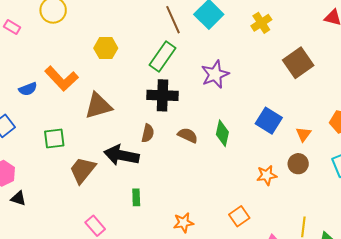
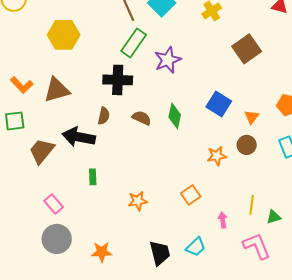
yellow hexagon: (106, 48) -> (64, 35), size x1.4
green rectangle: (162, 56) -> (134, 43), moved
orange L-shape: (62, 79) -> (22, 85), moved, size x0.7

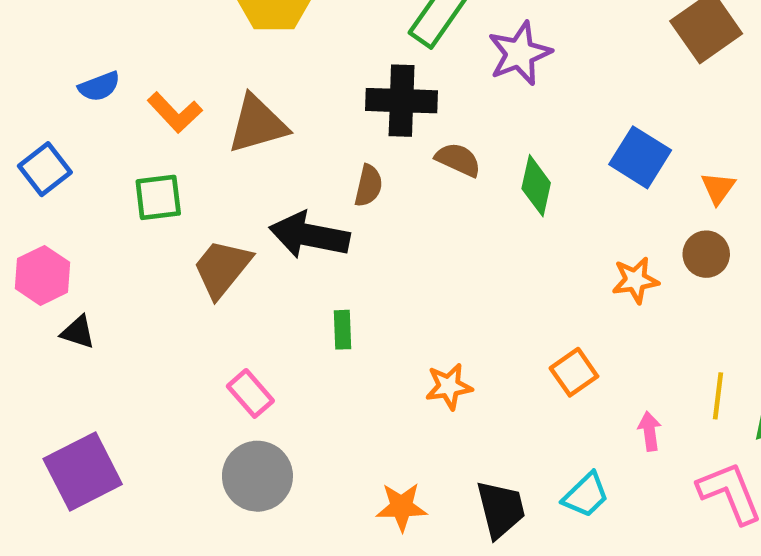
brown semicircle: (142, 118) -> (458, 160), moved
orange star: (102, 252) -> (402, 507), moved

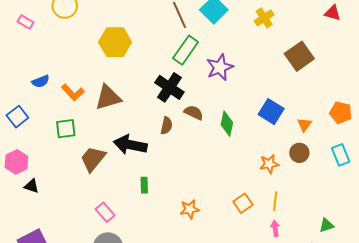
black cross: (402, 101) -> (169, 87), turned 32
brown semicircle: (368, 186) -> (166, 126), moved
yellow line: (718, 396) -> (275, 201), moved

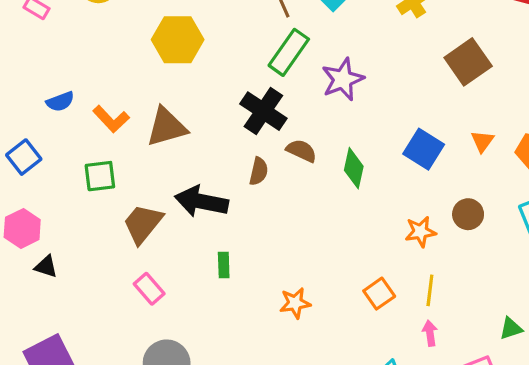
orange triangle: (304, 125) -> (482, 141), moved
pink rectangle: (105, 212) -> (149, 289), moved

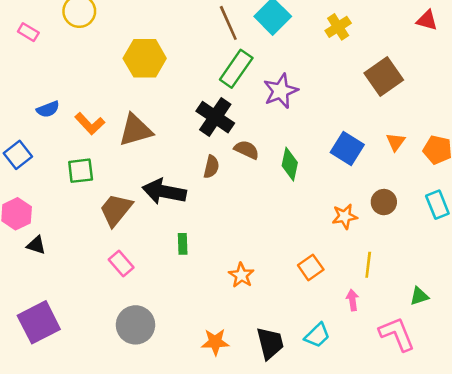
yellow line: (430, 290) -> (368, 265), moved
orange star: (295, 303) -> (241, 275), turned -30

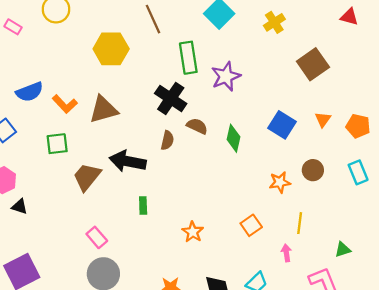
brown line: (228, 23) -> (153, 19), moved
green rectangle: (236, 69) -> (188, 58), turned -44
blue semicircle: (48, 109) -> (30, 92), size x1.4
pink rectangle: (121, 263) -> (97, 237), moved

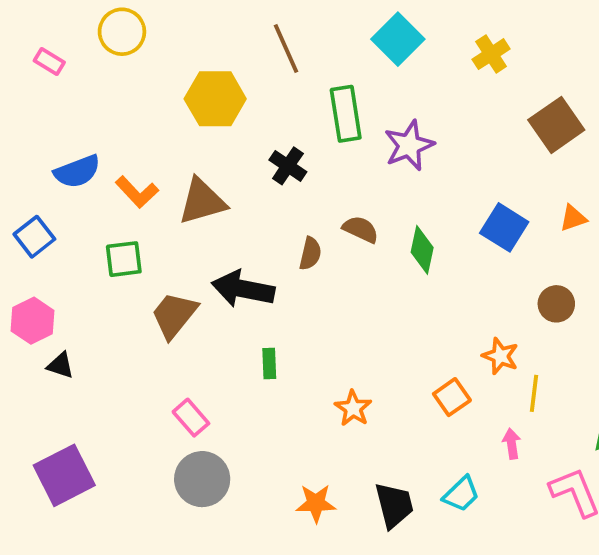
black cross: (171, 98) -> (288, 166), moved, size x0.7
orange triangle: (323, 119) -> (573, 218), turned 35
orange star: (280, 182) -> (500, 356), moved, turned 30

